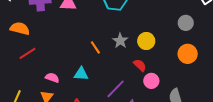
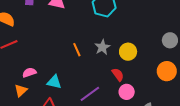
cyan triangle: (81, 74) -> (54, 82), moved
pink semicircle: (52, 78) -> (29, 72), turned -48

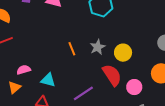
red semicircle: (118, 75) -> (112, 75), size x1.6
pink circle: (127, 92) -> (134, 87), moved

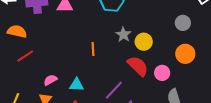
gray star: (98, 47) -> (123, 35), moved
orange line: (72, 49) -> (93, 49), turned 32

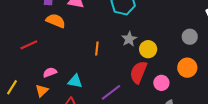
orange semicircle: (17, 31) -> (56, 21), moved
red semicircle: (138, 66) -> (138, 72), turned -120

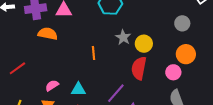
red line: (29, 45) -> (17, 68), moved
pink circle: (161, 83) -> (173, 72), moved

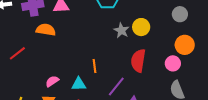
yellow circle: (144, 44) -> (141, 27), moved
orange line: (93, 53) -> (95, 66), moved
red line: (17, 68) -> (17, 53), moved

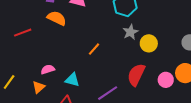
gray star: (121, 30) -> (130, 32), moved
pink circle: (173, 63) -> (166, 80), moved
orange line: (95, 66) -> (94, 49), moved, turned 32

